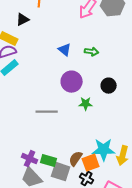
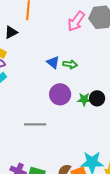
green arrow: (92, 52) -> (70, 64), moved
green star: (86, 104) -> (84, 99), moved

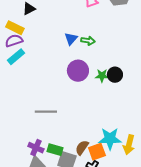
blue triangle: (53, 62) -> (71, 39), turned 32
gray line: (35, 124) -> (46, 112), moved

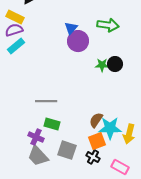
green arrow: (88, 41) -> (108, 25), moved, size x1.5
purple circle: (78, 71) -> (78, 41), moved
brown semicircle: (82, 148) -> (96, 120), moved
green rectangle: (55, 150) -> (52, 124), moved

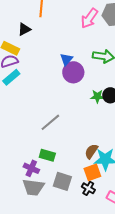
gray line: (46, 101) -> (50, 122), moved, turned -40
gray trapezoid: (38, 156) -> (33, 187), turned -40

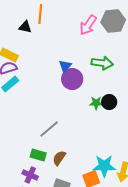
black triangle: (24, 29) -> (25, 27), moved, turned 40
brown semicircle: (91, 151) -> (59, 158), moved
green rectangle: (47, 155) -> (38, 155), moved

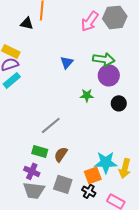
purple circle: (72, 79) -> (109, 75), moved
black circle: (109, 102) -> (119, 103), moved
green star: (96, 103) -> (87, 95), moved

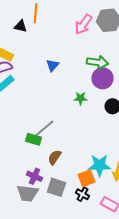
blue triangle: (67, 62) -> (52, 65), moved
green rectangle: (40, 151) -> (33, 139), moved
purple cross: (32, 171) -> (34, 176), moved

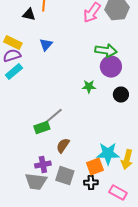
blue triangle: (52, 65) -> (46, 45), moved
green rectangle: (33, 139) -> (42, 128), turned -35
purple cross: (34, 176) -> (43, 165), turned -35
black cross: (82, 194) -> (91, 183), turned -32

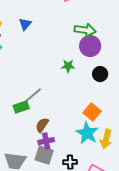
cyan star: (108, 154) -> (87, 133), turned 30
purple cross: (43, 165) -> (46, 141), moved
orange square: (95, 167) -> (92, 112), moved, turned -30

